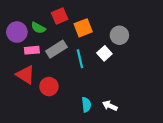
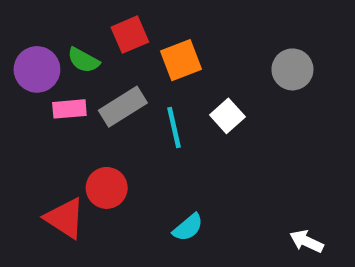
gray circle: (119, 35) -> (292, 69), moved
red triangle: (25, 75) -> (65, 218), moved
cyan semicircle: (86, 105) -> (188, 227), turned 56
white arrow: (110, 106) -> (306, 241), moved

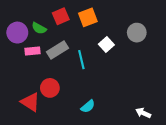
orange square: (181, 60) -> (88, 17), moved
white square: (227, 116) -> (106, 44), moved

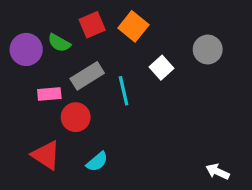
orange square: (88, 17) -> (133, 26), turned -30
pink rectangle: (33, 51) -> (49, 94), moved
red circle: (50, 88) -> (76, 117), moved
cyan semicircle: (88, 106) -> (97, 162), moved

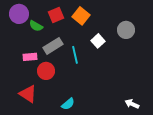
purple circle: (26, 49) -> (19, 14), moved
cyan semicircle: (97, 162) -> (68, 104), moved

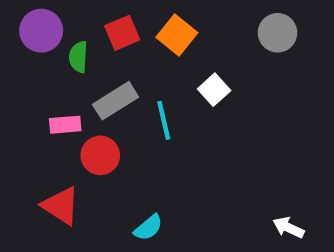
green semicircle: (36, 26) -> (78, 57), turned 64
gray circle: (126, 30) -> (278, 33), moved

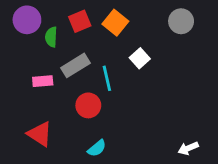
red circle: (100, 155) -> (88, 105), moved
white arrow: (288, 228) -> (188, 148), turned -48

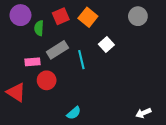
red circle: (88, 105) -> (47, 80), moved
red triangle: (40, 134) -> (16, 92), moved

